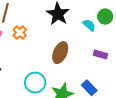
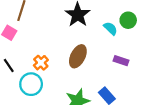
orange cross: (20, 33) -> (41, 63), moved
cyan circle: (35, 83) -> (31, 84), moved

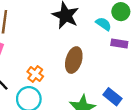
purple rectangle: (121, 61) -> (119, 44), moved

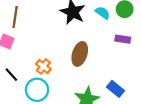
cyan semicircle: (103, 24) -> (103, 13), moved

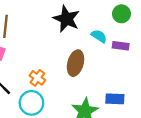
cyan semicircle: (103, 13) -> (99, 36), moved
blue rectangle: (116, 89) -> (115, 99), turned -35

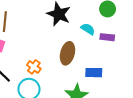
blue rectangle: (115, 99) -> (94, 73), moved

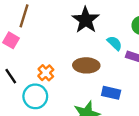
brown ellipse: (67, 53) -> (86, 65), turned 65

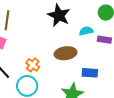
cyan semicircle: (115, 43) -> (86, 31), turned -48

